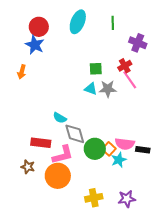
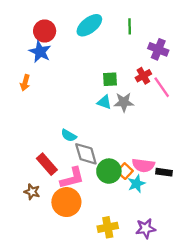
cyan ellipse: (78, 22) -> (89, 25), turned 30
pink line: (130, 80) -> (162, 87), moved
red rectangle: (41, 143) -> (47, 164), turned 42

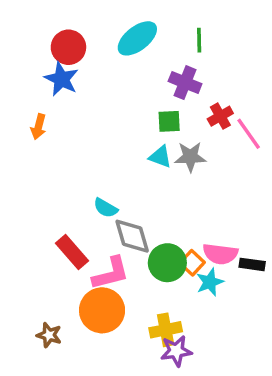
purple cross: (158, 49) -> (185, 83), moved
brown star: (32, 192) -> (49, 335), moved
yellow cross: (108, 227) -> (166, 330), moved
purple star: (146, 228) -> (176, 351), moved

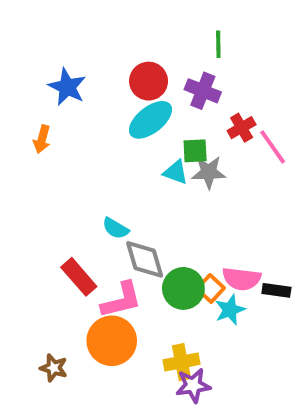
cyan ellipse: (137, 38) -> (150, 120), moved
red circle: (68, 47) -> (149, 81), moved
green square: (169, 121) -> (195, 151), moved

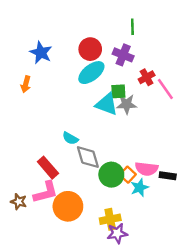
cyan triangle: (176, 172) -> (107, 104), size x1.5
pink L-shape: (121, 300) -> (46, 192), moved
brown star: (54, 368) -> (19, 202), moved

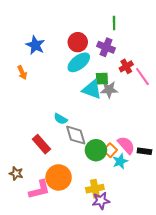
orange arrow: (26, 84) -> (22, 72), turned -40
pink semicircle: (147, 169) -> (126, 145), turned -138
pink L-shape: (46, 192) -> (39, 190), moved

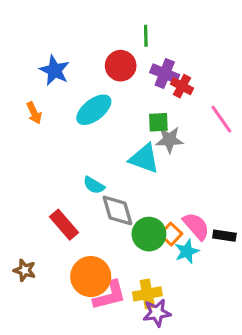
green line: (114, 23) -> (146, 36), moved
cyan ellipse: (79, 62) -> (94, 110), moved
red cross: (126, 66) -> (182, 86), moved, turned -32
cyan triangle: (92, 90) -> (144, 159), moved
pink L-shape: (39, 190) -> (110, 295), moved

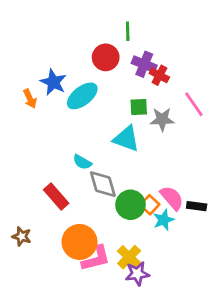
blue star: (55, 70) -> (53, 82), moved
gray star: (169, 140) -> (162, 119), moved
yellow cross: (147, 294) -> (129, 257), turned -35

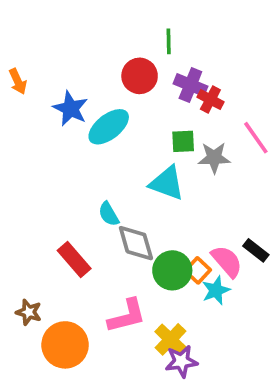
orange arrow: (30, 99) -> (18, 81), moved
cyan semicircle: (82, 162) -> (109, 214), turned 30
black rectangle: (197, 206) -> (256, 250), moved, turned 30
orange circle: (79, 242) -> (65, 345), moved
pink L-shape: (96, 258) -> (127, 316), moved

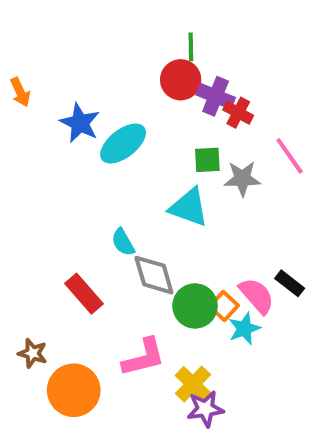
red circle: (140, 76) -> (181, 80), moved

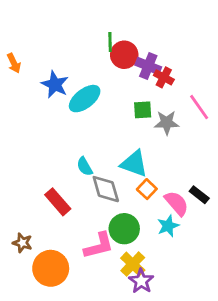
green line: (191, 47) -> (110, 42), moved
cyan triangle: (189, 207) -> (134, 164), moved
green circle: (195, 306) -> (124, 229), moved
orange square: (224, 306) -> (147, 189), moved
purple star: (205, 409) -> (141, 281), turned -30

